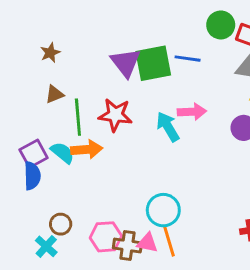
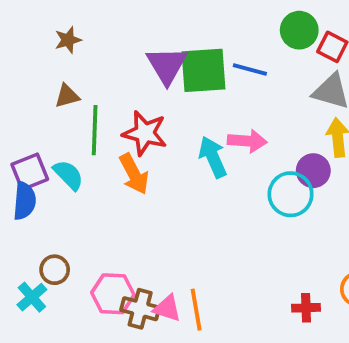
orange arrow: (87, 149) -> (134, 174), moved, turned 60
cyan circle: (163, 210) -> (291, 194), moved

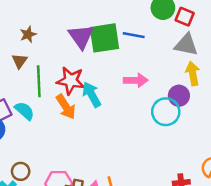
brown star: (68, 40) -> (28, 34), moved
brown triangle: (67, 96) -> (20, 61), turned -35
cyan arrow: (213, 157) -> (92, 94), moved

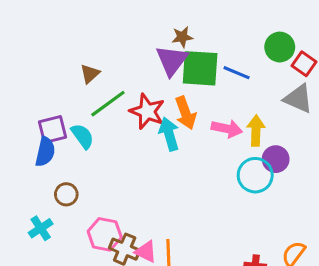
brown star: (28, 34) -> (182, 37), moved
yellow arrow: (193, 73) -> (256, 131), moved
green line: (39, 81) -> (108, 104), turned 44
orange arrow: (66, 107) -> (186, 113), moved
brown circle: (21, 171) -> (66, 194), moved

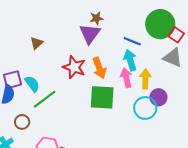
green circle: (280, 47) -> (160, 24), size x1.5
green square: (200, 68) -> (102, 97), moved
green line: (108, 104) -> (45, 99), moved
pink arrow: (227, 129) -> (126, 78), turned -114
cyan arrow: (169, 134) -> (130, 60), moved

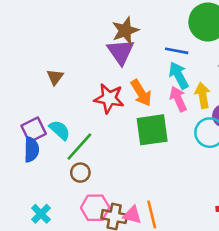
brown star: (96, 18) -> (125, 31), size x1.5
brown circle: (22, 122) -> (80, 173), moved

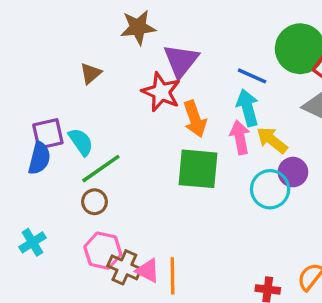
brown star: (125, 31) -> (138, 27), moved
yellow arrow: (203, 95) -> (272, 140), turned -55
red star: (109, 98) -> (161, 92), moved

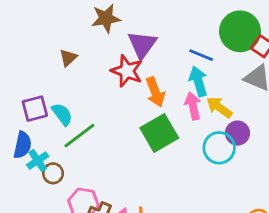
blue semicircle: (39, 158) -> (23, 145), moved
green square: (198, 169) -> (159, 133), turned -33
brown circle: (94, 202) -> (53, 173), moved
cyan cross: (32, 242) -> (38, 161), moved

